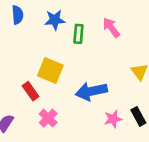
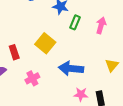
pink arrow: (111, 27) -> (101, 25), turned 35
red rectangle: (31, 91) -> (14, 52), moved

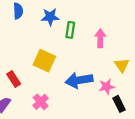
pink arrow: (101, 25) -> (100, 38), moved
pink star: (81, 94) -> (107, 87), moved

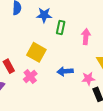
blue arrow: (79, 80) -> (65, 71), size x0.7
pink cross: (41, 102) -> (30, 76), moved

